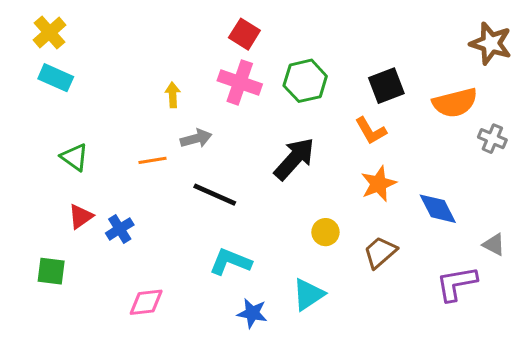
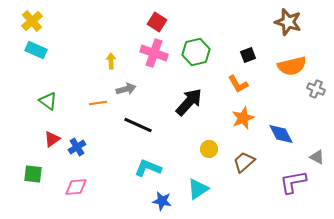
brown star: (491, 43) -> (288, 22), moved
black square: (386, 86) -> (248, 55), size x0.7
pink diamond: (146, 302) -> (76, 187), moved

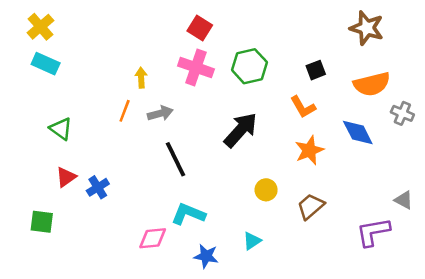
orange line: (98, 103) -> (125, 111), moved, turned -60
black line: (138, 125) -> (176, 159), turned 40
blue diamond: (281, 134) -> (358, 132), moved
pink diamond: (76, 187) -> (153, 238), moved
cyan triangle: (198, 189) -> (252, 241), size x0.7

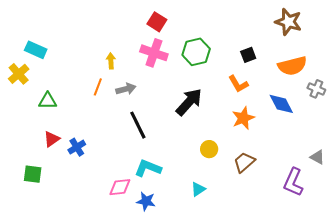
yellow cross: (40, 27) -> (19, 74), moved
green triangle: (61, 129) -> (48, 101), turned -36
purple L-shape: (373, 232) -> (293, 182), turned -56
blue star: (206, 256) -> (146, 201), moved

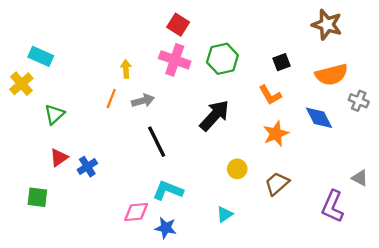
green triangle: (48, 101) -> (54, 114), turned -42

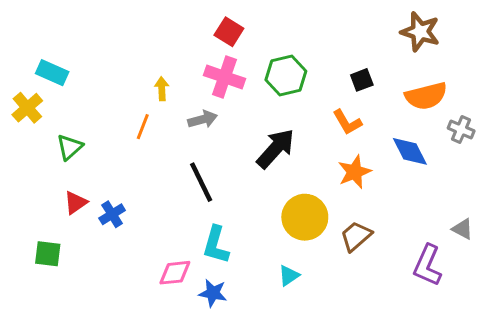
gray arrow: (143, 101) -> (203, 119), moved
yellow circle: (237, 169) -> (305, 217), size x1.8
cyan L-shape: (168, 190) -> (216, 245), turned -96

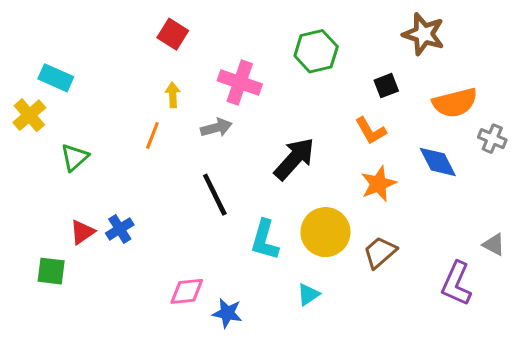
red square: (229, 32) -> (173, 34), moved
brown star: (420, 32) -> (424, 34), moved
green hexagon: (286, 76) -> (316, 51), moved
red triangle: (76, 203) -> (82, 232), moved
cyan L-shape: (216, 245) -> (265, 240), moved

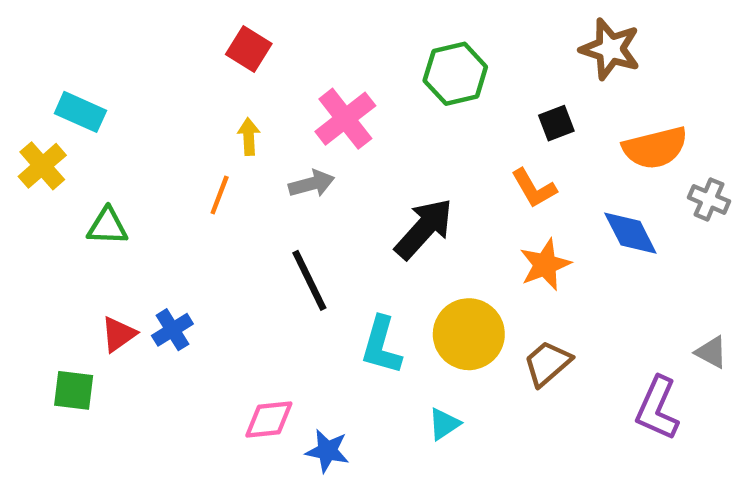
pink cross: (240, 82) -> (345, 119), turned 33
green triangle: (75, 157) -> (107, 226), turned 44

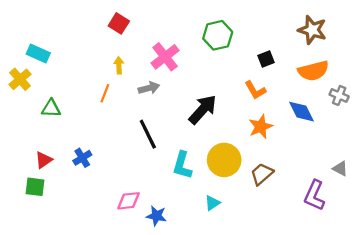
brown star: (610, 49) -> (312, 30), moved
red triangle: (119, 334) -> (44, 160), moved

